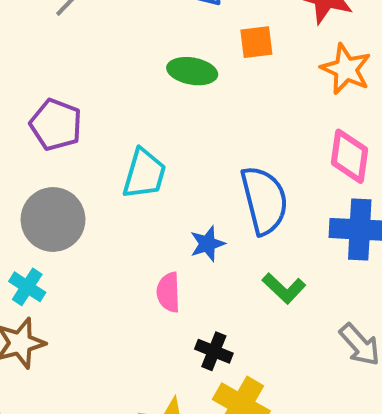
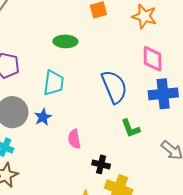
green ellipse: (192, 71) -> (65, 41), moved
blue star: (207, 244) -> (43, 117), moved
green L-shape: (284, 288) -> (131, 128), turned 35

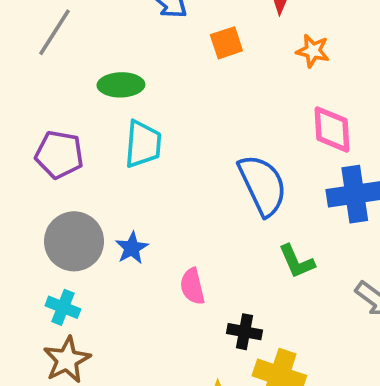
orange star: (144, 16) -> (313, 51), size x0.7
green ellipse: (65, 41) -> (121, 85), moved
cyan trapezoid: (54, 83) -> (143, 144), moved

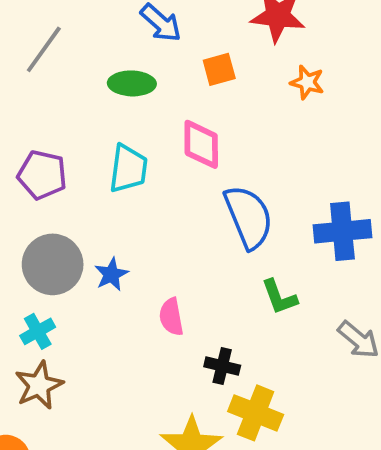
green ellipse: (121, 85) -> (132, 83), moved
pink diamond: (332, 129) -> (201, 144), moved
cyan cross: (63, 307) -> (38, 331), turned 36

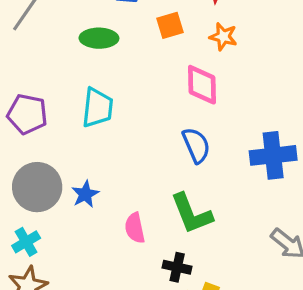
orange star: (307, 82) -> (223, 37), moved
pink diamond: (201, 144) -> (202, 85), moved
blue semicircle: (249, 217) -> (196, 145), size x0.7
green L-shape: (279, 297) -> (191, 214), moved, size x1.4

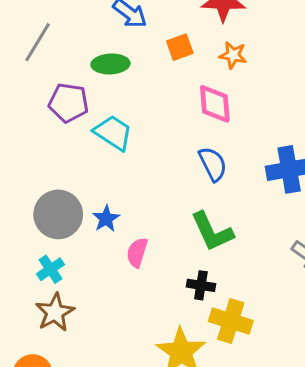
cyan trapezoid: (97, 108) -> (113, 133), turned -60
purple pentagon: (27, 114) -> (69, 103), moved
pink semicircle: (135, 228) -> (137, 253), moved, turned 32

